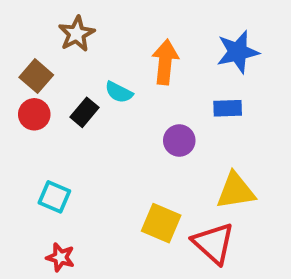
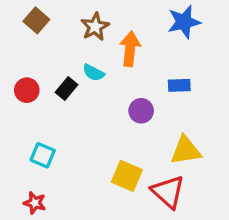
brown star: (77, 34) -> (95, 27), moved
blue star: (238, 52) -> (184, 22), moved
brown square: (36, 76) -> (36, 20), moved
red star: (60, 257) -> (35, 203), moved

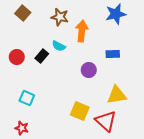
brown star: (95, 27) -> (60, 17), turned -30

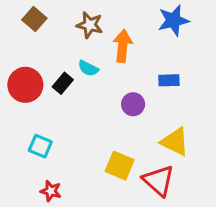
red circle: (17, 57) -> (25, 85), size x1.5
yellow triangle: (117, 95) -> (175, 142), turned 35
red star: (22, 128) -> (51, 191), moved

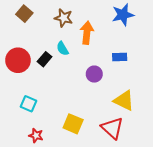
cyan semicircle: (88, 68) -> (62, 49), turned 32
yellow square: (120, 166) -> (73, 124), moved

